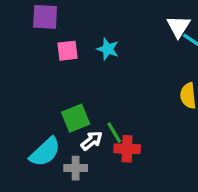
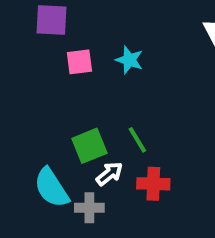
green line: (114, 133) -> (137, 140), moved
cyan semicircle: (45, 152) -> (51, 188), turned 100

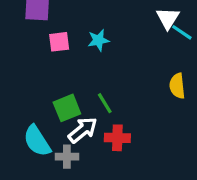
cyan star: (129, 60) -> (98, 40), turned -30
white arrow: (109, 174) -> (83, 130), size x1.4

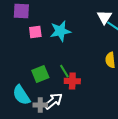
cyan star: (98, 40) -> (60, 31), size x1.5
white arrow: (83, 130) -> (53, 101), moved
red cross: (117, 138) -> (72, 81), moved

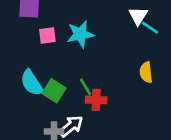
green square: (40, 74) -> (54, 91), turned -36
cyan semicircle: (21, 95) -> (32, 83), moved

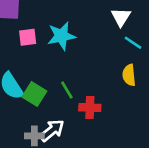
cyan line: (150, 28) -> (133, 43), moved
red cross: (96, 100) -> (90, 108), moved

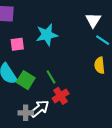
pink square: (28, 37) -> (17, 44), moved
red cross: (90, 108) -> (61, 96), moved, turned -35

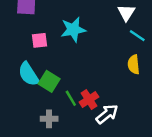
green line: (51, 77) -> (71, 98), moved
white arrow: (39, 109) -> (107, 114), moved

